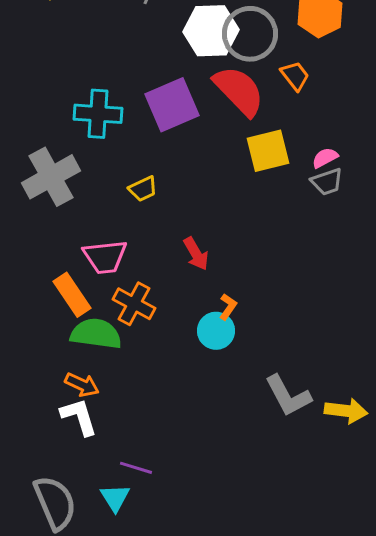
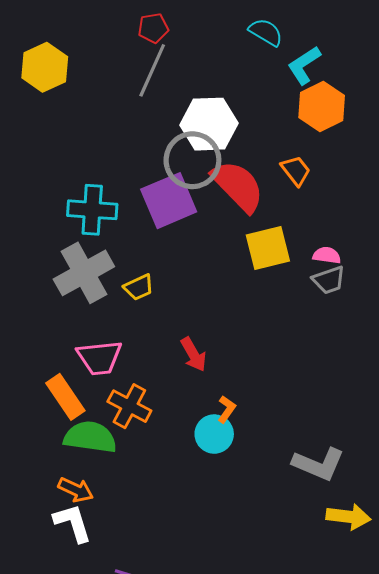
gray circle: (250, 34) -> (192, 160), moved
pink semicircle: (325, 158) -> (327, 255), turned 36
gray cross: (51, 177) -> (84, 273), moved
gray L-shape: (288, 396) -> (319, 464), moved, turned -39

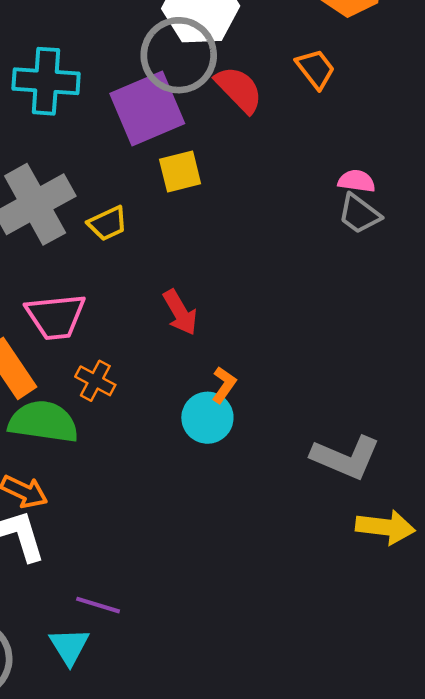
red semicircle: (238, 186) -> (239, 89), size x0.7
cyan cross: (92, 210) -> (46, 81), moved
yellow square: (268, 248) -> (180, 171), moved, size x0.7
gray trapezoid: (329, 280) -> (359, 214), turned 56
orange cross: (129, 406) -> (95, 381), size x0.7

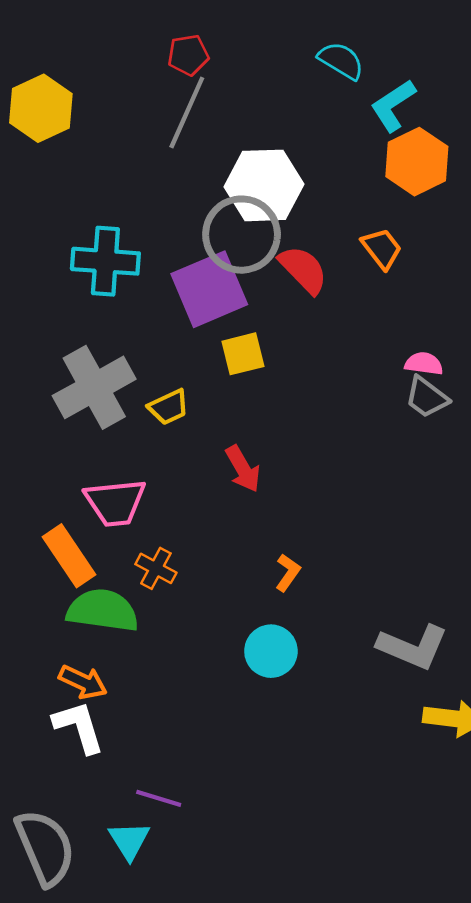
red arrow: (180, 312) -> (243, 469), moved
cyan circle: (207, 418) -> (271, 651), moved

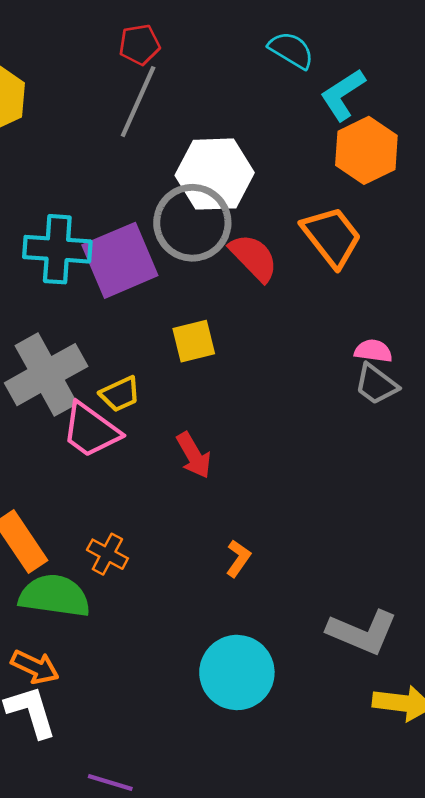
orange trapezoid: (382, 249) -> (332, 237), size x1.5
purple square: (209, 289) -> (120, 260), moved
pink trapezoid: (115, 502) -> (91, 430), moved, turned 42
cyan circle: (271, 651) -> (237, 672), moved, size x1.4

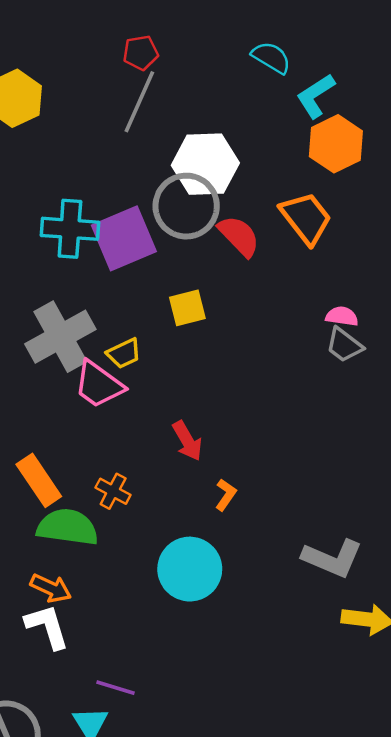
red arrow: (194, 455) -> (187, 441), moved
cyan circle: (237, 672) -> (190, 569), moved

